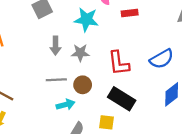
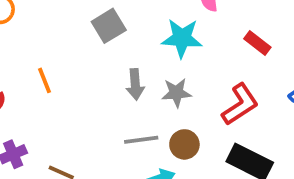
red rectangle: (130, 13) -> (257, 43), moved, turned 49
red L-shape: (119, 63) -> (240, 104), turned -112

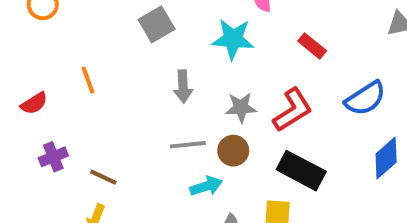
gray star: (176, 93) -> (241, 107), moved

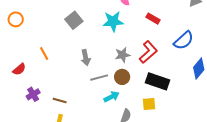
gray arrow: (183, 86) -> (86, 57), moved

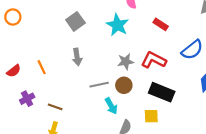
cyan star: (113, 21) -> (118, 25), turned 30
red L-shape: (148, 52) -> (154, 60), turned -115
orange line: (44, 53) -> (42, 67), moved
gray arrow: (86, 57) -> (77, 57), moved
cyan arrow: (111, 97) -> (111, 106), turned 84

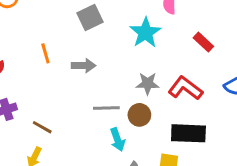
gray arrow: (77, 57) -> (84, 66), turned -91
orange line: (42, 67) -> (45, 53), moved
black rectangle: (162, 92) -> (188, 133), turned -30

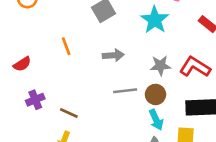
gray arrow: (84, 66) -> (113, 55), moved
cyan arrow: (118, 140) -> (156, 120), moved

